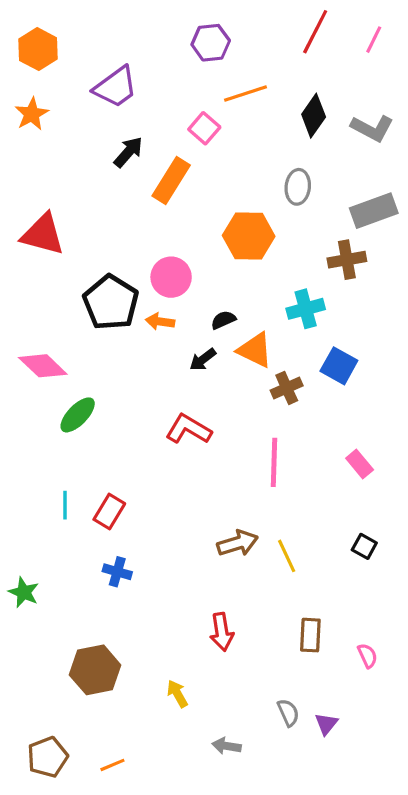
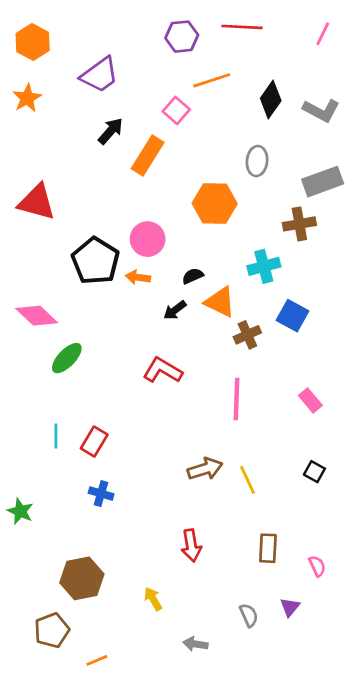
red line: (315, 32) -> (242, 27), moved, turned 66
purple triangle: (326, 724) -> (290, 607), moved
brown pentagon: (48, 757) -> (52, 630), moved

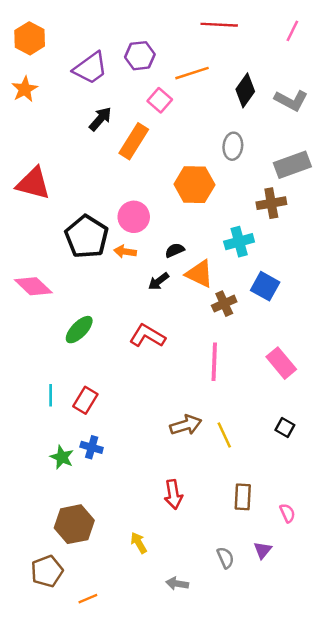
purple hexagon: (182, 37) -> (140, 56), moved
green ellipse: (67, 358) -> (79, 330), moved
pink rectangle: (310, 400) -> (281, 363), size x1.4
green star: (20, 511) -> (62, 457), moved

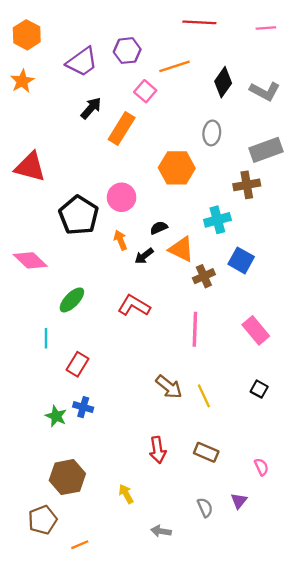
pink line: (292, 31) -> (266, 28), turned 60
orange arrow: (125, 252) -> (120, 240), moved, turned 60
cyan line: (51, 395) -> (46, 338), moved
brown arrow: (186, 425) -> (169, 387), turned 56
brown rectangle: (243, 497) -> (206, 452), moved, turned -70

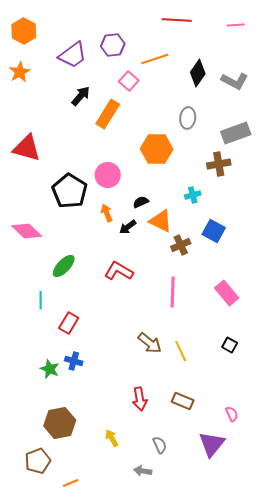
cyan cross: (217, 220) -> (193, 195), size x0.7
purple triangle: (239, 501) -> (212, 444), size x1.8
gray semicircle: (205, 507) -> (160, 445), moved

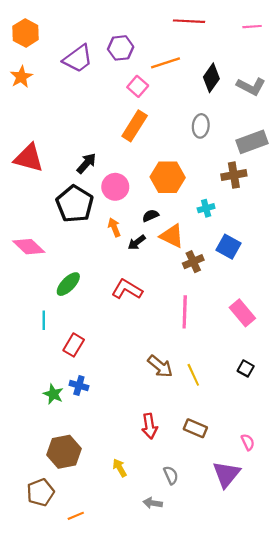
black arrow: (81, 96) -> (86, 163), moved
orange rectangle: (108, 114) -> (135, 126), moved
orange hexagon: (157, 149) -> (168, 177), moved

